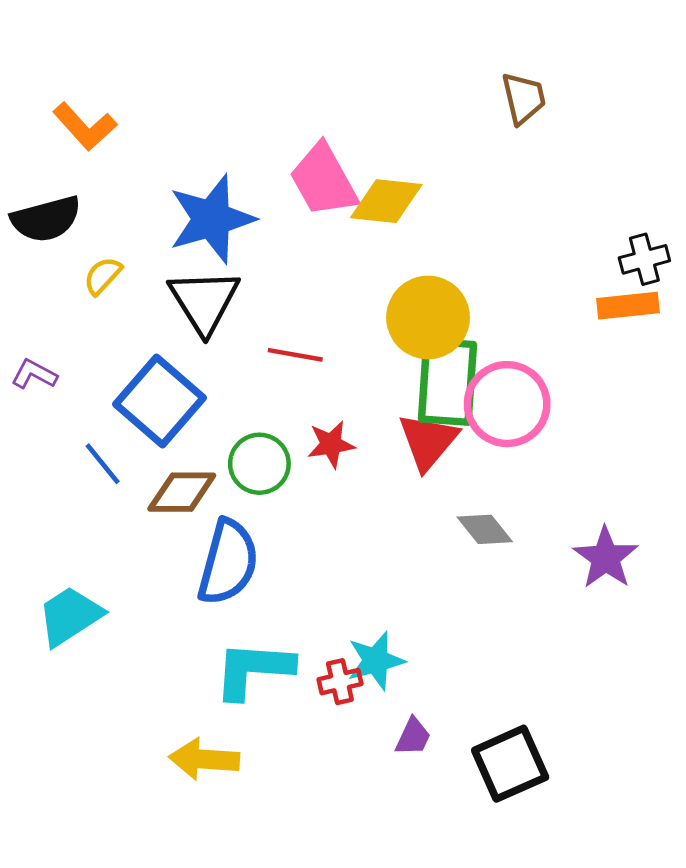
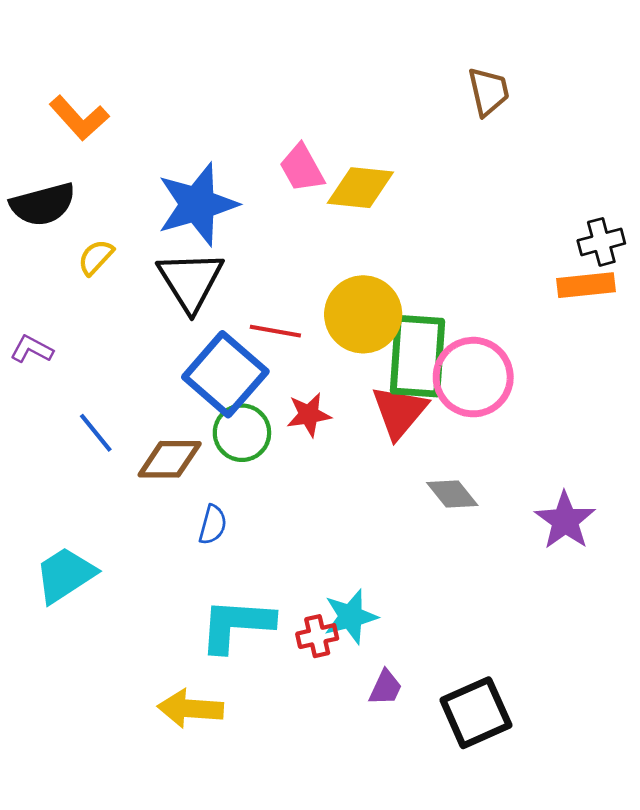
pink trapezoid: (324, 180) -> (302, 168), size x0.7
yellow circle: (428, 318) -> (363, 314), moved
blue square: (159, 401) -> (225, 374), moved
blue semicircle: (228, 562) -> (213, 525), size x0.5

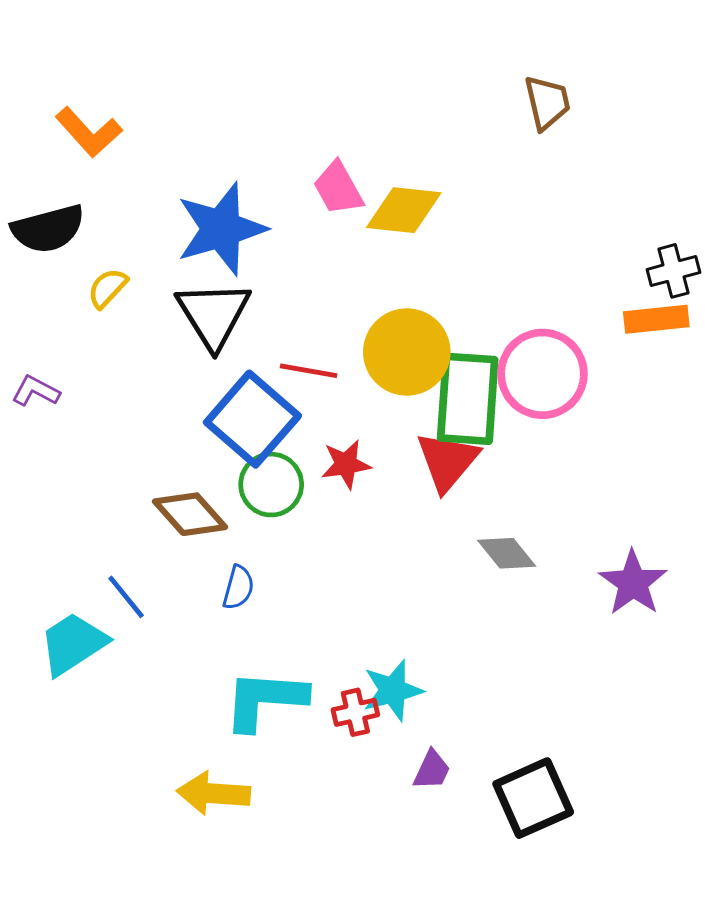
pink circle: (473, 377) -> (543, 374), moved
blue line: (96, 433) -> (126, 597), moved
brown diamond: (170, 459) -> (190, 514), turned 48

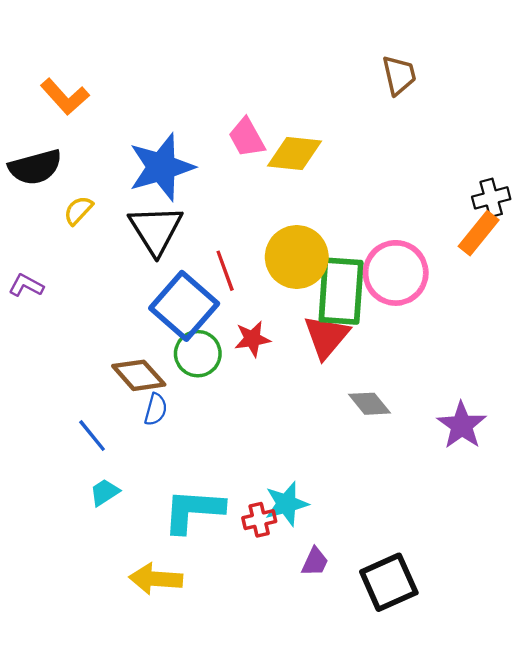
orange rectangle: (656, 319) -> (479, 233), turned -45
red line: (309, 371) -> (225, 271), turned 60
blue semicircle: (238, 588) -> (156, 409), moved
cyan trapezoid: (73, 644) -> (105, 492), moved, size x0.6

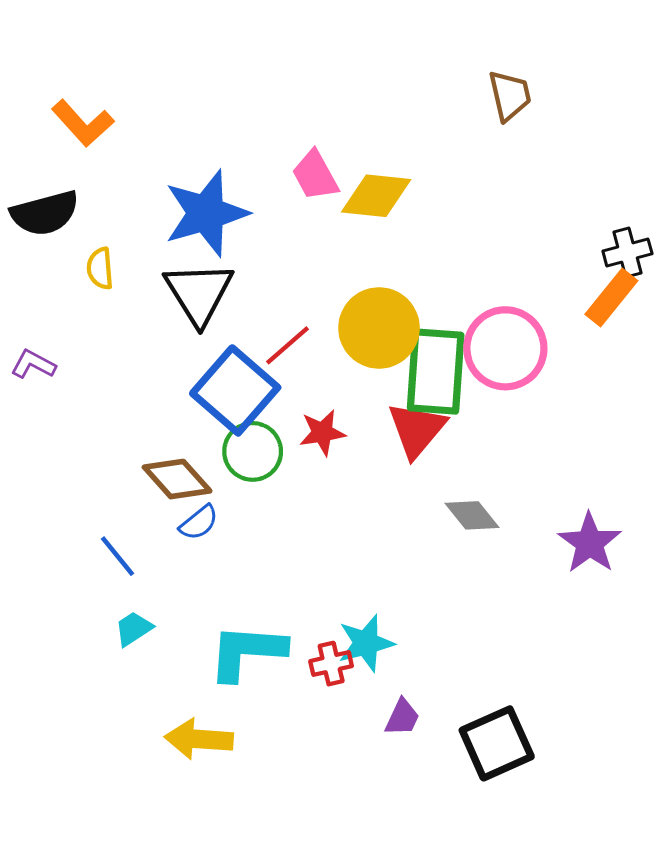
yellow semicircle: (78, 210) -> (100, 268), turned -48
red line: (225, 271) -> (287, 345), turned 69
blue semicircle: (156, 409) -> (199, 523), turned 36

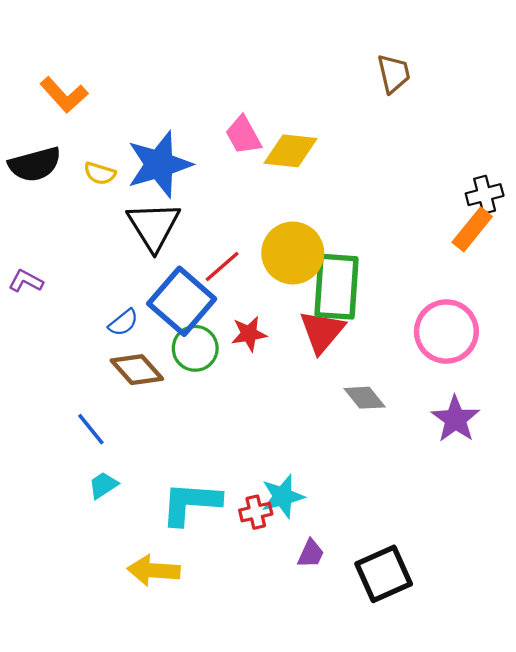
yellow semicircle: (100, 268) -> (100, 173), moved, turned -68
pink circle: (505, 348) -> (446, 332), moved
blue semicircle: (199, 523) -> (123, 323), moved

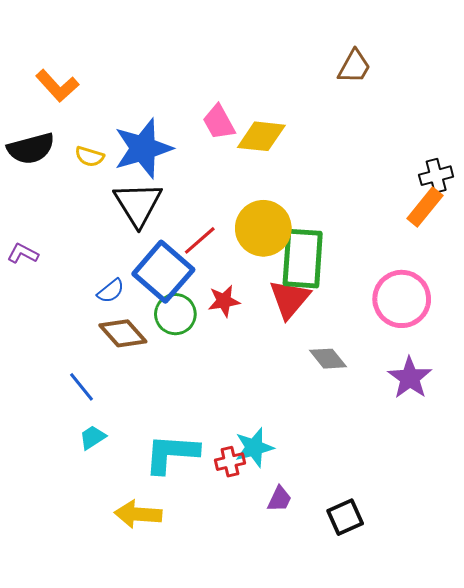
brown trapezoid: (394, 74) -> (354, 67), turned 42
black square: (384, 574) -> (345, 517), size x0.7

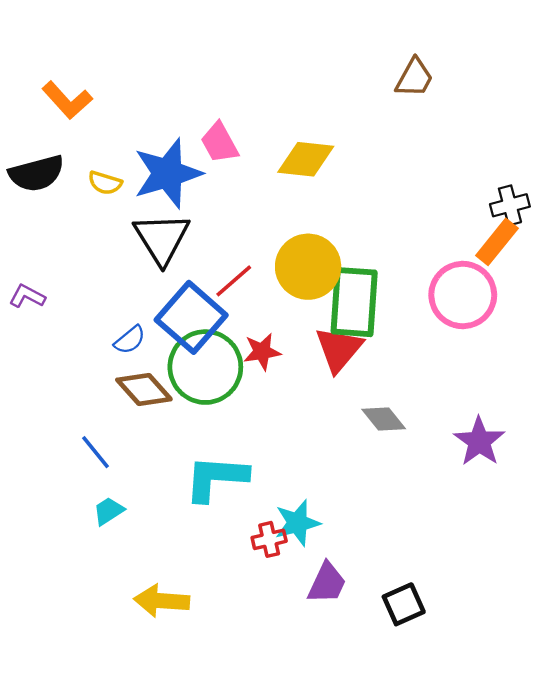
pink trapezoid: (219, 122) -> (220, 143), moved
pink circle: (402, 299) -> (463, 295), moved
green circle: (175, 314) -> (205, 367), size x1.5
cyan L-shape: (171, 454) -> (216, 478), moved
purple trapezoid: (279, 499) -> (327, 583), size x1.4

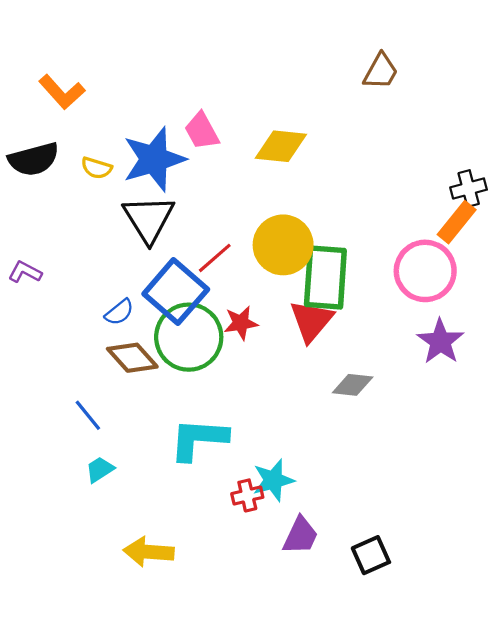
gray diamond: (384, 419) -> (353, 385), turned -45
purple star: (479, 441) -> (440, 341), moved

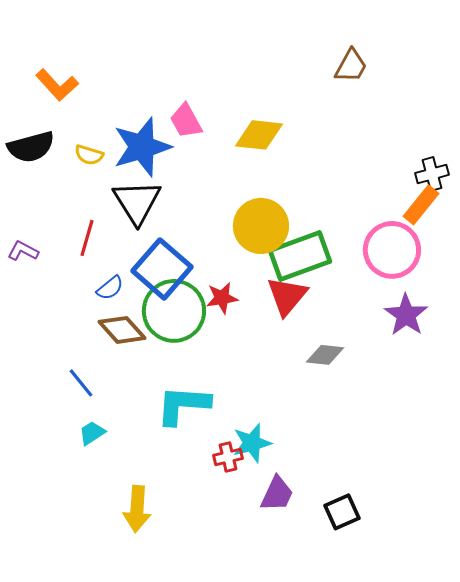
red line: (215, 258) -> (87, 238), moved, turned -33
green rectangle: (325, 277) -> (300, 256), turned 66
yellow arrow: (149, 552) -> (137, 509), turned -90

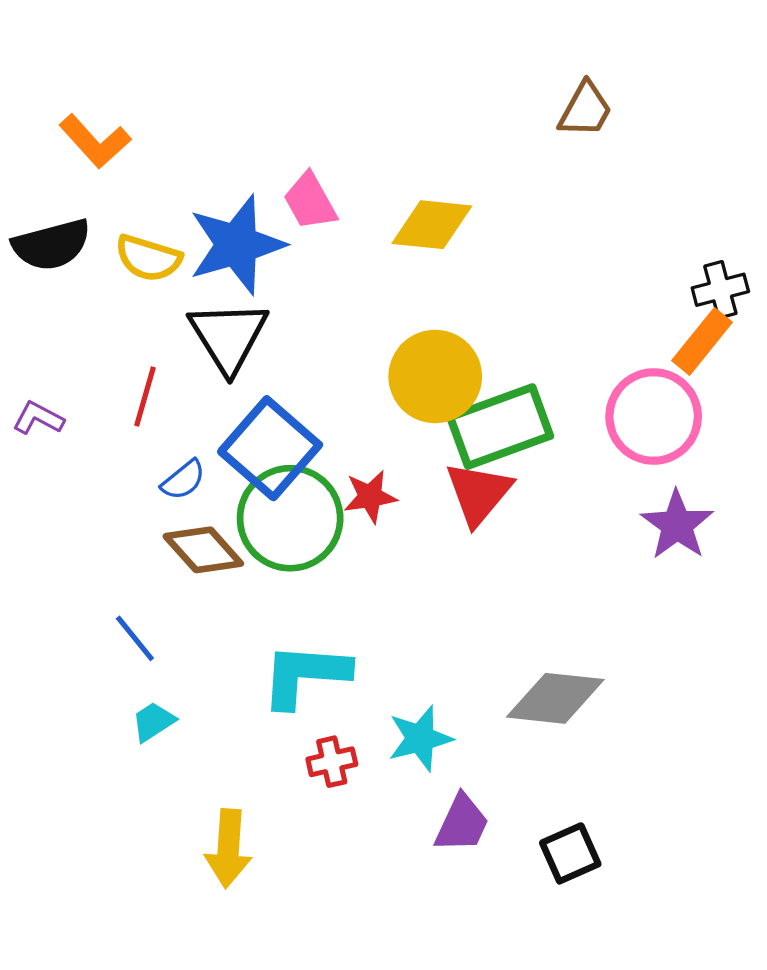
yellow semicircle: (89, 155) -> (148, 258), size x1.4
gray diamond: (325, 355) -> (555, 698), moved, size x1.5
red cross: (228, 457) -> (332, 762), moved

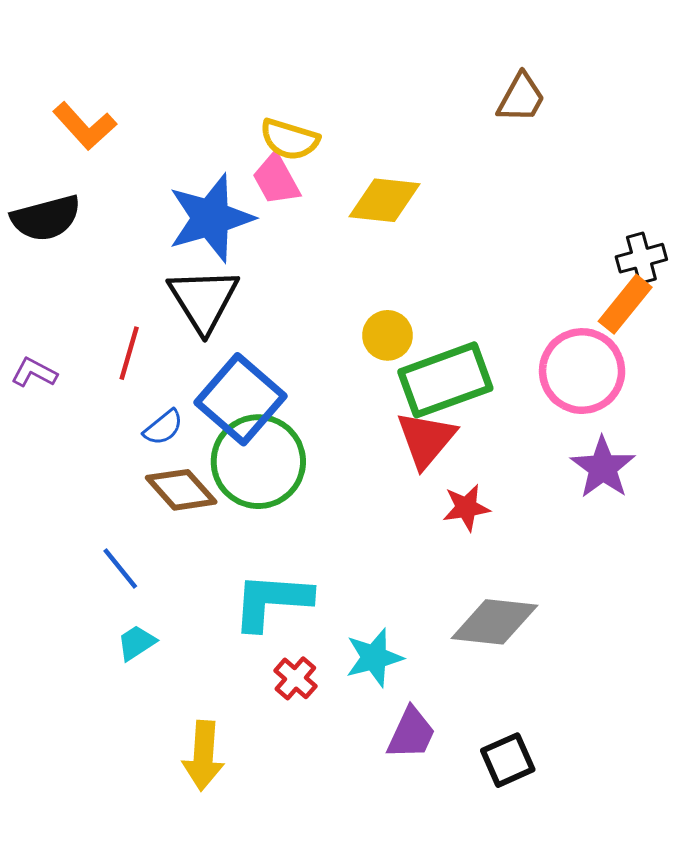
yellow semicircle: (148, 258) -> (289, 139), moved
yellow circle: (435, 376) -> (388, 335), size x0.6
red star: (370, 497) -> (466, 508), moved
red cross: (332, 762) -> (295, 678), turned -36

